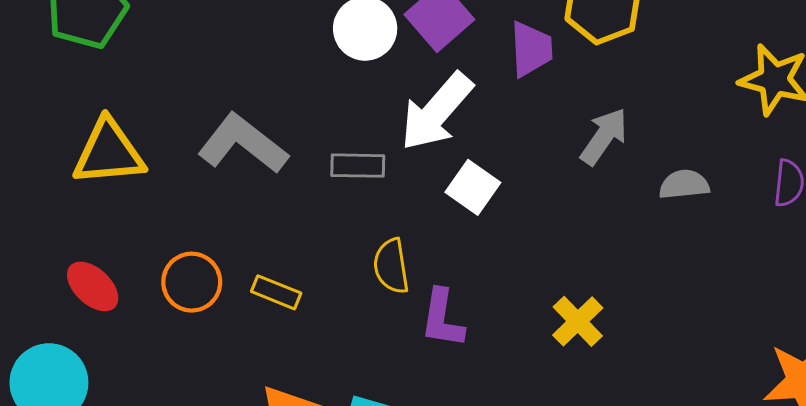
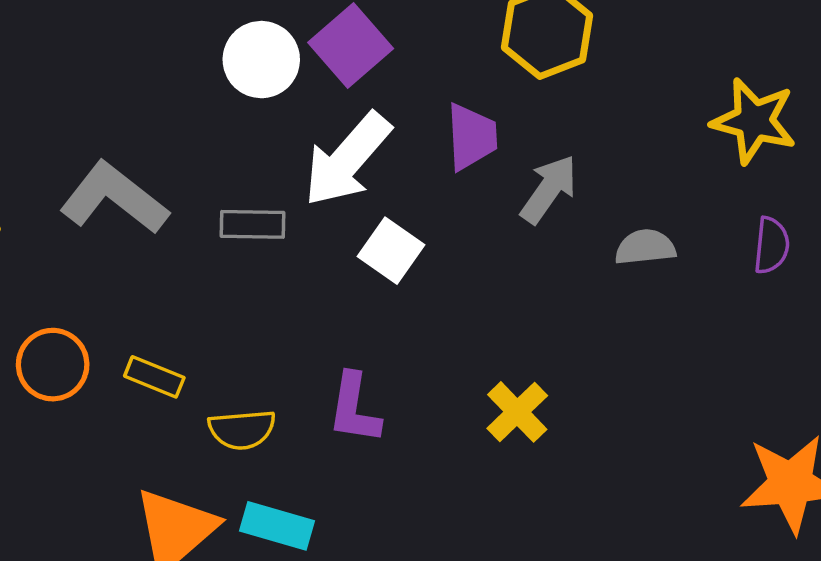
purple trapezoid: (531, 49) -> (472, 137), moved
yellow semicircle: (391, 266) -> (242, 429), moved, turned -86

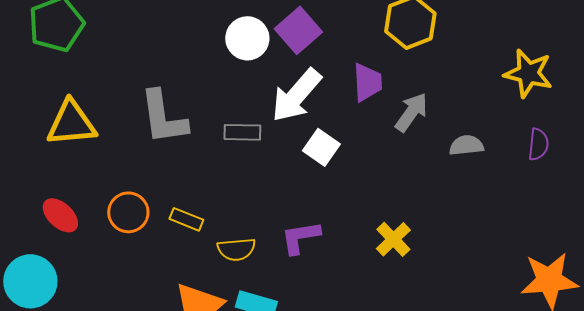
gray L-shape: (114, 198) -> (163, 117), turned -136
purple L-shape: (354, 408) -> (300, 237), turned 72

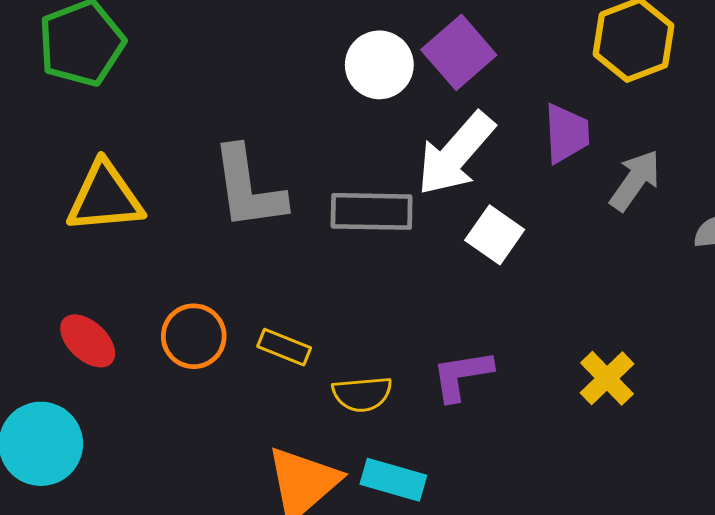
gray rectangle: (242, 132) -> (372, 211), size x1.4

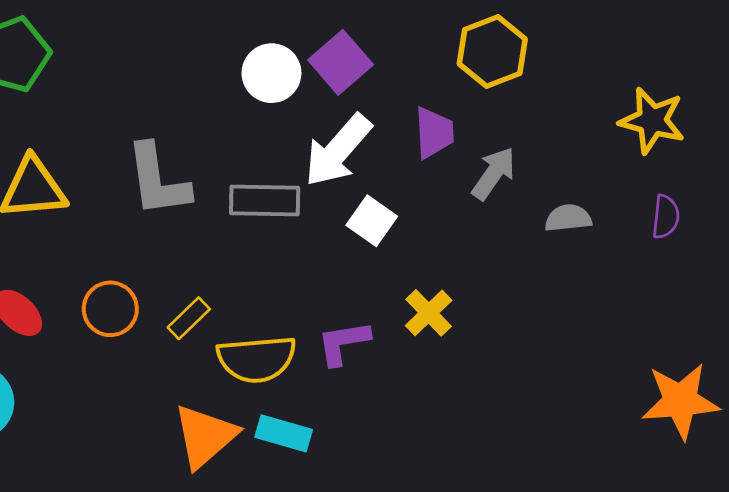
yellow rectangle: (284, 347) -> (189, 318), turned -66
yellow cross: (607, 378) -> (429, 313), moved
yellow semicircle: (362, 394) -> (257, 359), size x1.5

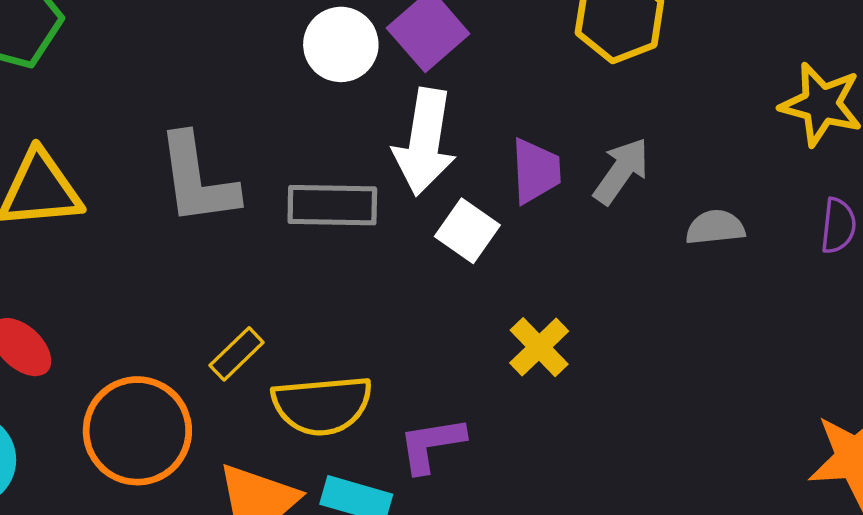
purple trapezoid: (434, 133) -> (536, 171), moved
white arrow: (338, 150) -> (425, 142), turned -32
orange circle: (110, 309) -> (137, 431), moved, size x1.5
purple L-shape: (343, 343) -> (431, 444), moved

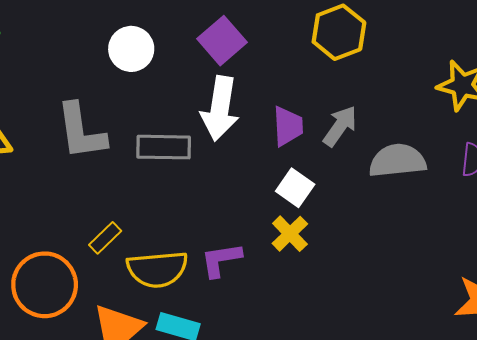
white circle: (341, 44) -> (131, 49), moved
gray semicircle: (715, 227) -> (397, 161), size x1.6
white square: (467, 231) -> (295, 188), moved
purple L-shape: (431, 444) -> (221, 260), moved

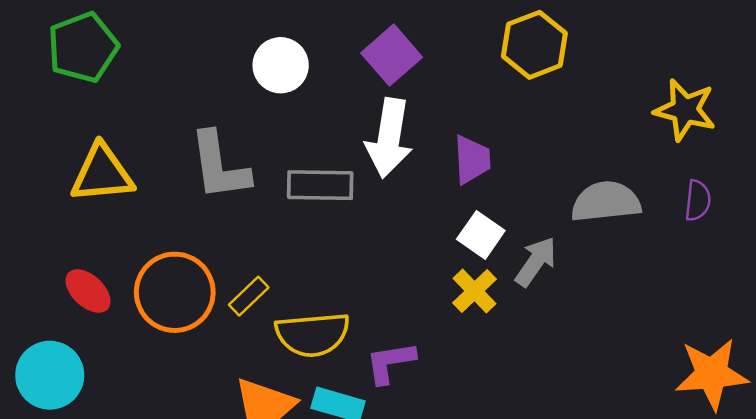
gray arrow: (340, 126) -> (536, 262), moved
purple L-shape: (221, 260) -> (390, 362), moved
orange circle: (45, 285) -> (175, 292), moved

